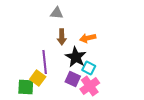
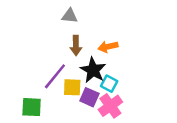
purple line: (45, 62) -> (55, 76), turned 45
yellow square: (38, 78) -> (72, 87), moved, turned -35

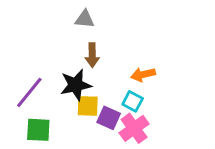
orange arrow: (108, 47) -> (143, 74), moved
black star: (93, 70) -> (76, 85), moved, turned 30
purple line: (55, 76) -> (29, 92), moved

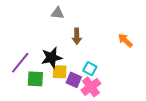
brown arrow: (92, 55) -> (77, 36), moved
orange arrow: (143, 74) -> (125, 40), moved, turned 56
green square: (38, 130) -> (35, 79), moved

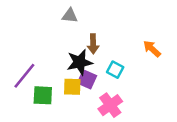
black star: (52, 58) -> (80, 62), moved
cyan square: (90, 69) -> (115, 70), moved
purple square: (74, 80) -> (87, 79), moved

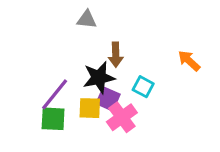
purple line: (24, 76) -> (55, 94), moved
pink cross: (110, 105) -> (122, 117), moved

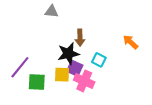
gray triangle: (87, 19) -> (52, 11), moved
purple line: (55, 94) -> (20, 67), moved
pink cross: (122, 117) -> (84, 81), turned -30

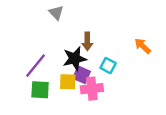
gray triangle: (52, 11) -> (56, 13), turned 40
purple line: (20, 67) -> (35, 66), moved
pink cross: (84, 81) -> (92, 89), turned -30

